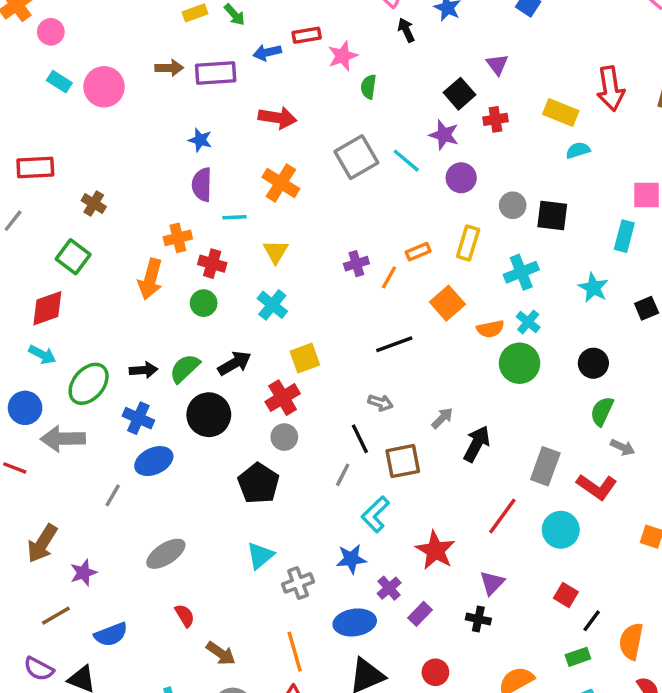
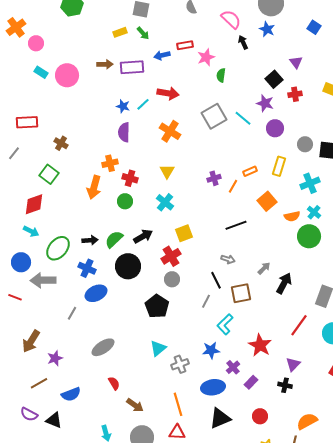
cyan line: (235, 217) -> (143, 104), moved, turned -40

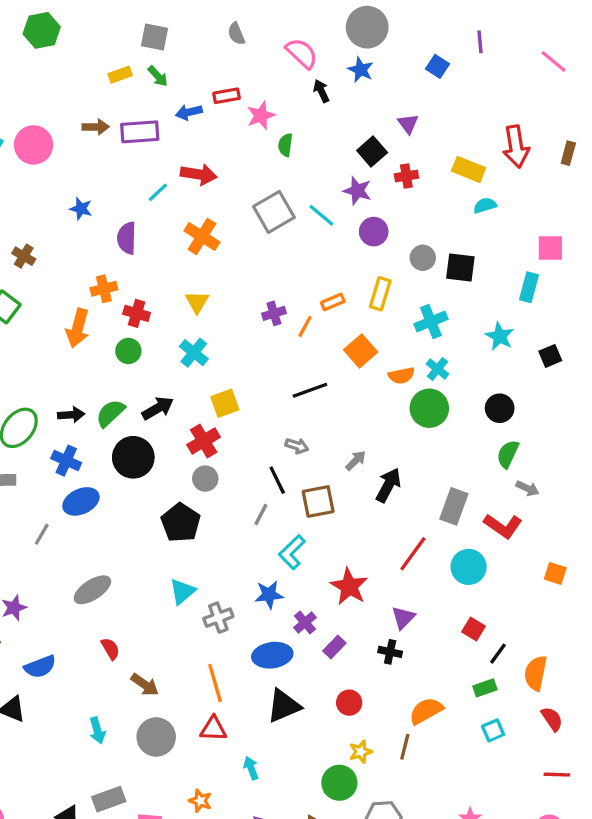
blue star: (123, 106) -> (81, 209), moved

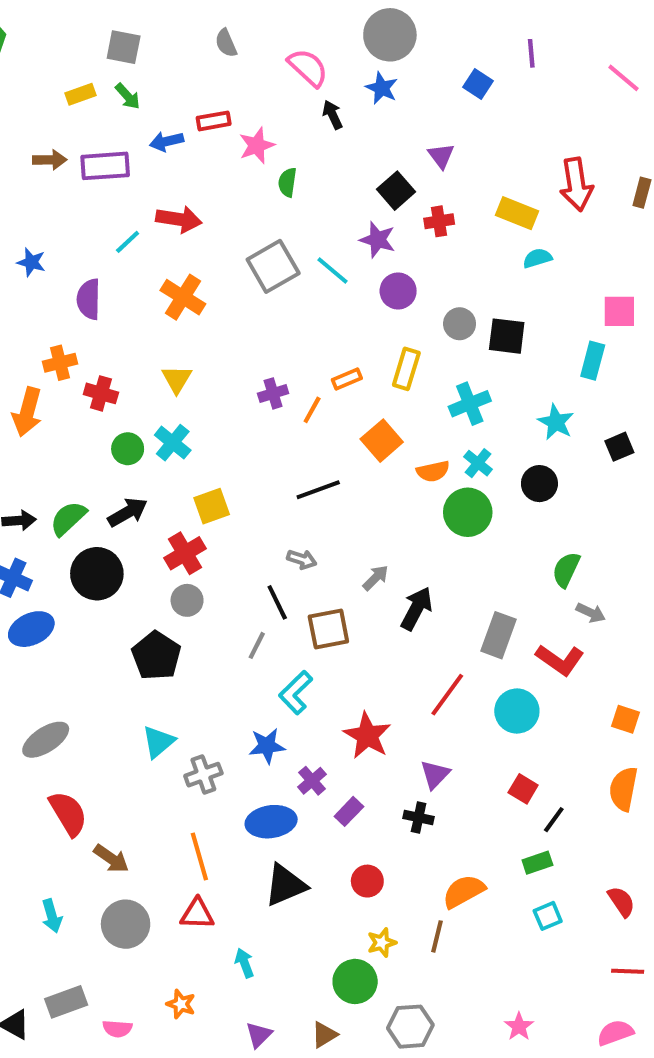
green circle: (128, 351) -> (128, 449), moved
black circle: (500, 408) -> (539, 484), moved
red semicircle: (110, 649) -> (68, 813), size x1.6
orange semicircle: (536, 673) -> (623, 789), moved

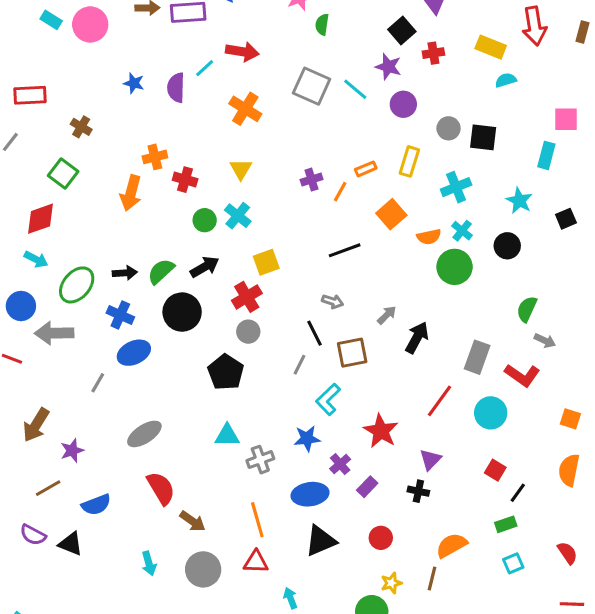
gray square: (273, 266) -> (312, 86), turned -36
purple semicircle: (89, 299) -> (176, 88), moved
cyan triangle: (158, 742) -> (227, 435), turned 40

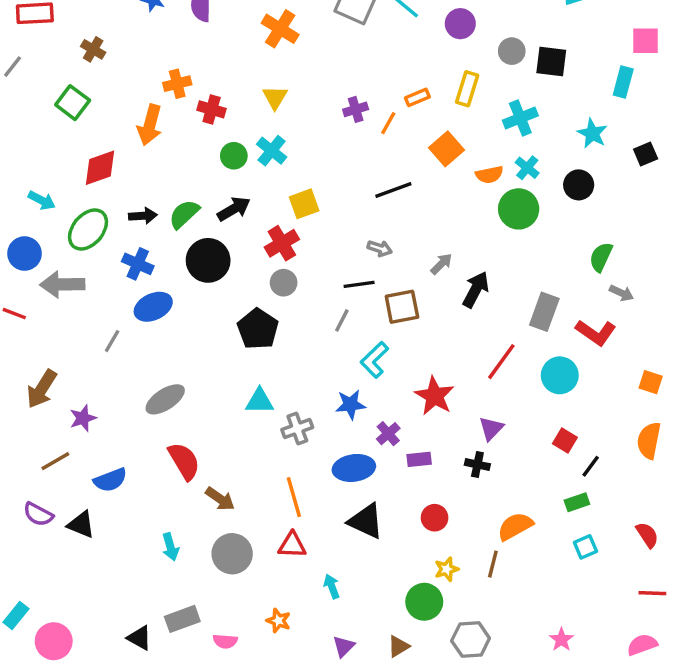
red diamond: (41, 219) -> (100, 168), moved
black line: (315, 333) -> (359, 284), turned -72
purple rectangle: (367, 487) -> (419, 459), turned 40
black triangle: (321, 541) -> (366, 521), turned 48

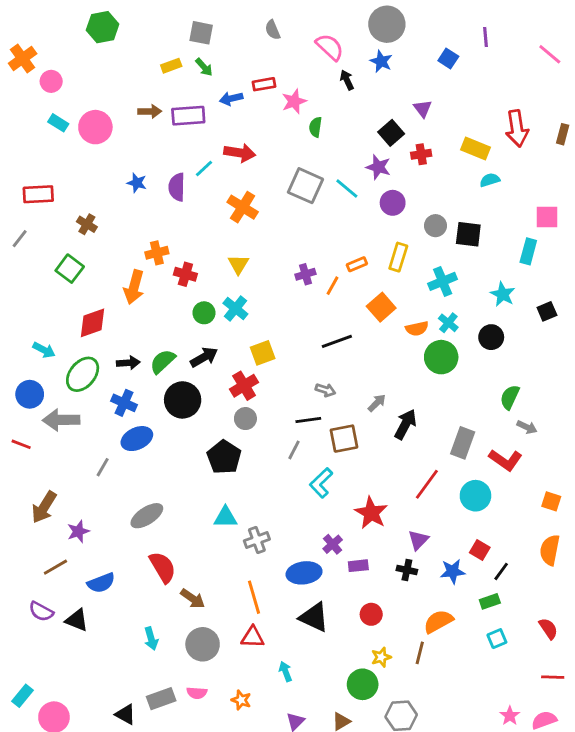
blue star: (350, 404) -> (453, 571), moved
pink star: (561, 640) -> (510, 716), moved
pink semicircle: (225, 641) -> (197, 693), moved

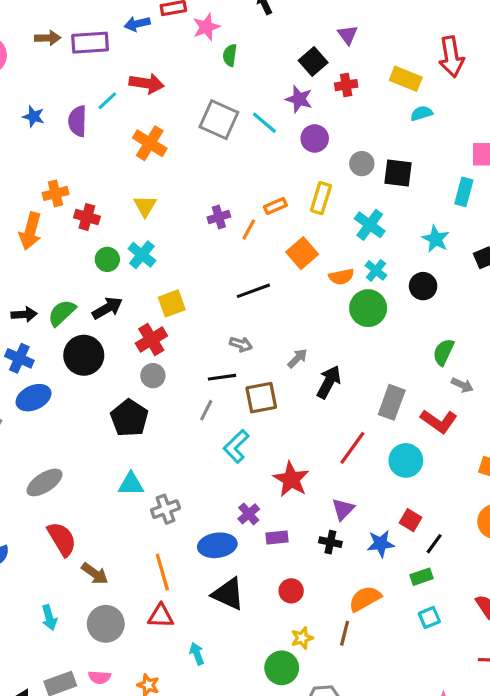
cyan cross: (443, 281) -> (370, 225), turned -32

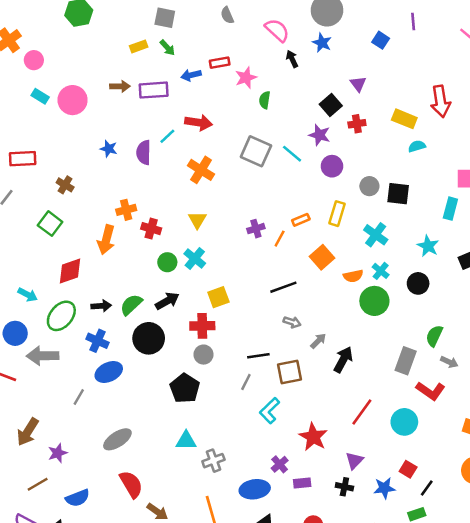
red cross: (151, 340) -> (202, 326), turned 30
gray arrow: (241, 344) -> (292, 322), moved
gray rectangle: (392, 402) -> (406, 361), moved

